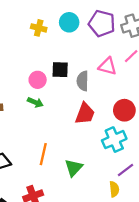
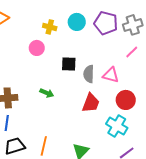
pink triangle: (107, 66) -> (111, 75), moved
pink circle: (38, 80) -> (37, 48), moved
cyan cross: (114, 140) -> (117, 126), turned -35
orange line: (43, 154) -> (44, 146), moved

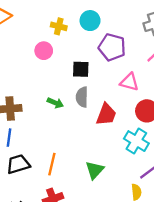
purple pentagon: (106, 23) -> (112, 47), moved
gray semicircle: (89, 74) -> (82, 97), moved

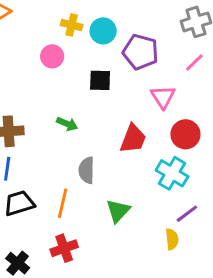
cyan circle: (90, 21) -> (103, 31), moved
pink triangle: (129, 82) -> (163, 97), turned 42
gray semicircle: (82, 97) -> (87, 170), moved

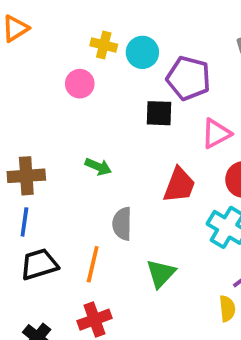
black square: (100, 80) -> (159, 113), moved
pink triangle: (163, 97) -> (216, 133), turned 35

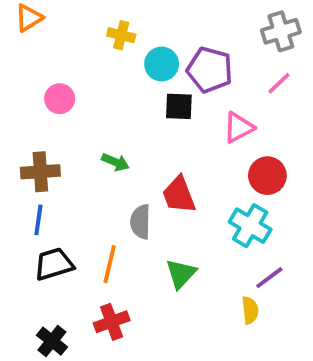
cyan circle: (142, 52) -> (162, 64), moved
pink circle: (80, 84) -> (60, 99), moved
red trapezoid: (179, 185) -> (179, 195), moved, turned 138

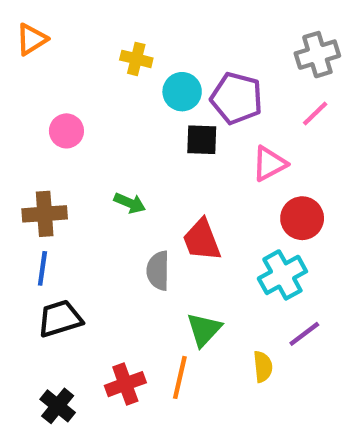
cyan cross: (250, 226) -> (282, 275), turned 30
orange line: (110, 264) -> (180, 377), moved
yellow semicircle: (250, 310) -> (263, 367), moved

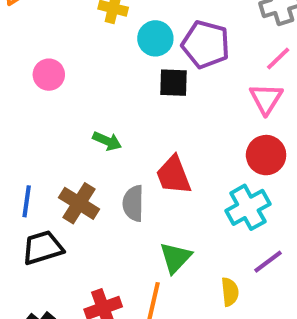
pink triangle: (269, 164) -> (266, 99), moved, turned -30
brown cross: (45, 214) -> (79, 203), moved, turned 36

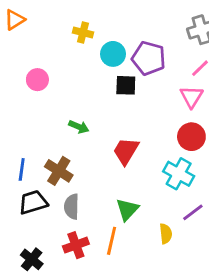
red trapezoid: (174, 175) -> (126, 151), turned 52
gray semicircle: (133, 203) -> (72, 207), moved
cyan cross: (248, 207) -> (179, 174), turned -32

